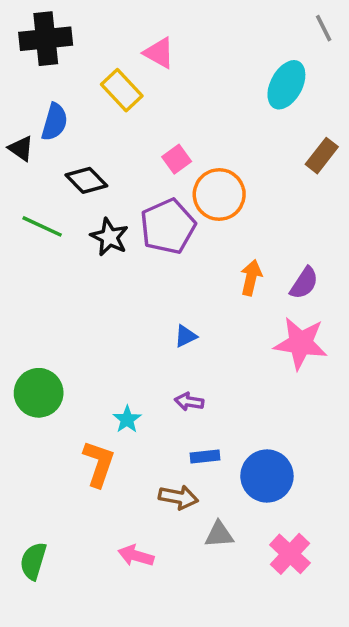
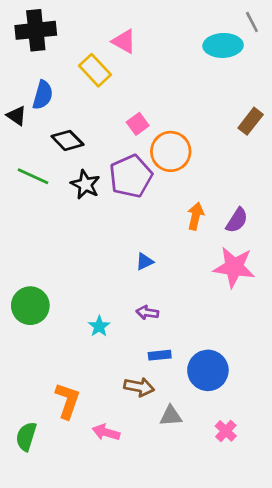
cyan ellipse: (286, 85) -> (223, 45), moved, turned 60
orange L-shape: (99, 464) -> (67, 401), moved
pink cross: (290, 554) -> (226, 431), size x0.7

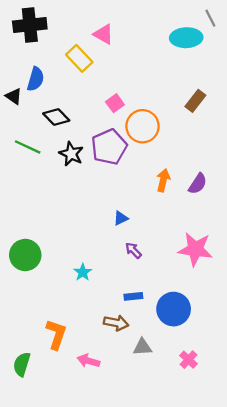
brown rectangle: (251, 121) -> (195, 101), moved
pink star: (234, 267) -> (195, 249), moved
purple arrow: (147, 313) -> (133, 250), moved, turned 36

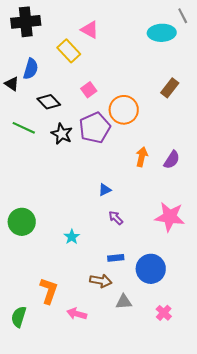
pink square: (115, 103) -> (89, 90), moved

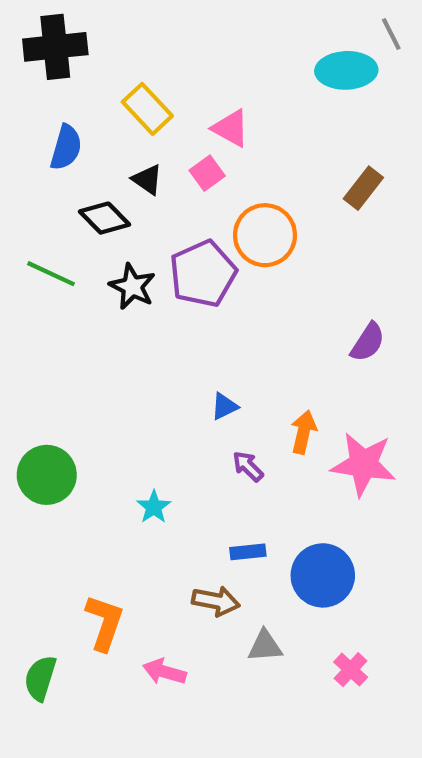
pink triangle: (90, 30) -> (231, 128), moved
black triangle: (12, 84) -> (147, 180), moved
pink square: (89, 90) -> (207, 173), moved
orange arrow: (142, 157) -> (304, 432), moved

